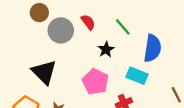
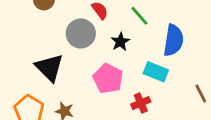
gray circle: (61, 30) -> (81, 34), moved

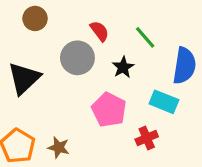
black triangle: (49, 68) -> (24, 78), moved, turned 32

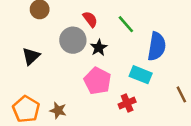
black star: (123, 67) -> (99, 48), moved
black triangle: (24, 78) -> (31, 56), size x0.7

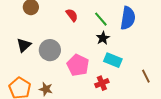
gray circle: (73, 40) -> (50, 50), moved
blue semicircle: (157, 46) -> (128, 18), moved
black star: (99, 48) -> (103, 38), moved

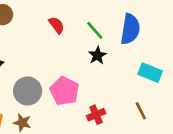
gray circle: (50, 50) -> (28, 91), moved
cyan rectangle: (113, 60) -> (150, 73), moved
brown line: (146, 76) -> (141, 111), moved

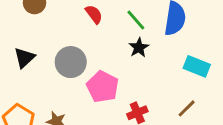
gray circle: (28, 91) -> (71, 62), moved
brown line: (141, 111) -> (187, 108), turned 72

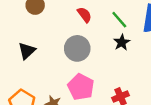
gray circle: (71, 62) -> (77, 48), moved
pink pentagon: (103, 87) -> (81, 87), moved

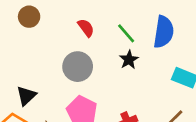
black triangle: (27, 51) -> (26, 96), moved

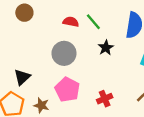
red semicircle: (86, 28) -> (71, 22), turned -42
green line: (126, 33) -> (93, 22), moved

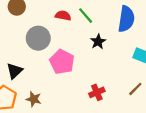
gray circle: (64, 53) -> (38, 38), moved
pink pentagon: (67, 90) -> (62, 62), moved

